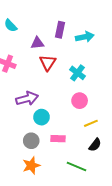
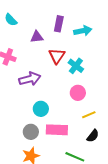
red triangle: (48, 63) -> (57, 56), moved
purple arrow: (27, 99) -> (30, 79), moved
pink rectangle: (58, 139) -> (57, 130), size x1.5

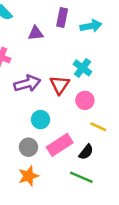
red triangle: (57, 56) -> (60, 85), moved
yellow line: (89, 115) -> (98, 127), turned 48
pink rectangle: (57, 130) -> (60, 145), turned -35
black semicircle: (93, 136) -> (86, 152), moved

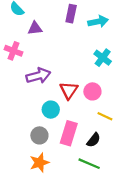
purple triangle: (36, 33) -> (35, 28), moved
cyan cross: (83, 68) -> (103, 58), moved
red triangle: (60, 85) -> (69, 90), moved
pink rectangle: (60, 145) -> (69, 133), turned -40

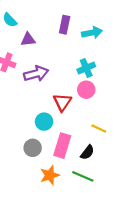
cyan cross: (103, 58) -> (86, 68), moved, turned 30
purple arrow: (38, 76) -> (36, 74), moved
pink circle: (92, 91) -> (86, 90), moved
orange star: (39, 163) -> (50, 175), moved

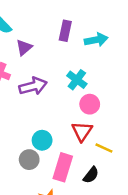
purple triangle: (28, 39) -> (24, 48), turned -35
cyan cross: (86, 68) -> (77, 80), moved, turned -30
red triangle: (62, 102) -> (82, 131), moved
gray circle: (33, 148) -> (29, 160), moved

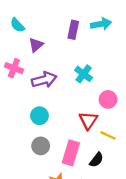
cyan arrow: (96, 40) -> (101, 24), moved
pink circle: (90, 104) -> (108, 99), moved
cyan circle: (42, 140) -> (39, 116), moved

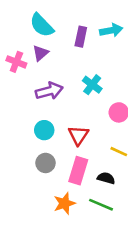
cyan semicircle: (17, 25) -> (42, 25), moved, size x1.5
pink cross: (14, 68) -> (16, 62), moved
red triangle: (88, 120) -> (78, 135), moved
black semicircle: (96, 160) -> (106, 178), turned -112

